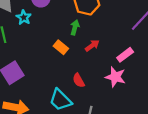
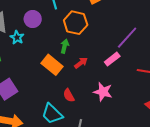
orange rectangle: (61, 47) -> (52, 65), size x1.5
pink rectangle: (125, 55) -> (112, 59), moved

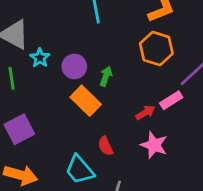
purple circle: (33, 19) -> (74, 66), moved
orange hexagon: (76, 23) -> (156, 49), moved
red arrow: (81, 63) -> (145, 113), moved

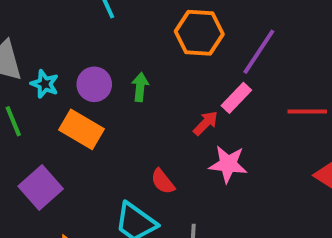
orange rectangle: (86, 101) -> (82, 129), moved

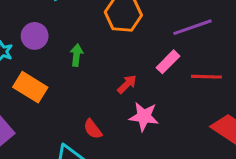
purple line: (259, 52) -> (192, 27), moved, turned 36
purple circle: (94, 84) -> (35, 36), moved
pink rectangle: (236, 98) -> (168, 62), moved

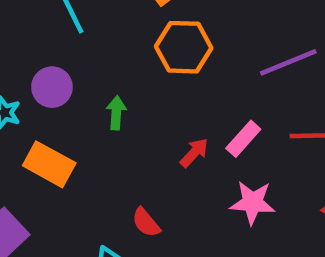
pink rectangle: (168, 62) -> (243, 139), moved
pink star: (144, 117) -> (253, 203), moved

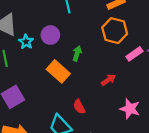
pink rectangle: (243, 139) -> (134, 54), moved
orange rectangle: (49, 164) -> (58, 71), moved

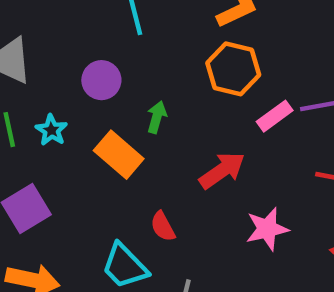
cyan star: (26, 42) -> (51, 130), moved
red arrow: (108, 80) -> (222, 170), size x1.5
pink star: (130, 109) -> (267, 229), turned -30

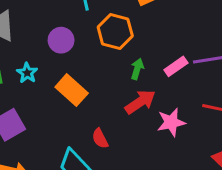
orange hexagon: (233, 69) -> (115, 31), moved
green arrow: (157, 117) -> (137, 69), moved
pink star: (267, 229) -> (171, 122), moved

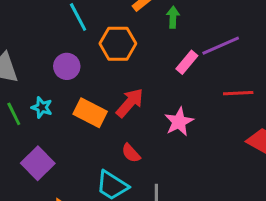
green arrow: (137, 69) -> (173, 17), moved
red arrow: (140, 102) -> (130, 103), moved
pink star: (171, 122) -> (179, 122), moved

